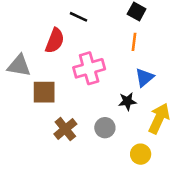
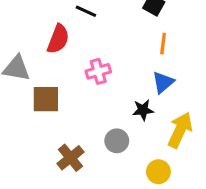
orange line: (134, 42) -> (163, 44), moved
pink cross: (89, 68) -> (98, 71), size x0.7
brown cross: (65, 129) -> (70, 158), moved

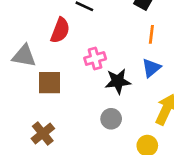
black star: (143, 110) -> (118, 81), moved, size x1.4
brown cross: (70, 158) -> (43, 134), moved

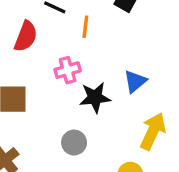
orange line: (151, 34) -> (85, 27), moved
gray circle: (111, 119) -> (74, 143), moved

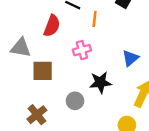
black star: (95, 97) -> (100, 82), moved
gray circle: (74, 143) -> (75, 101), moved

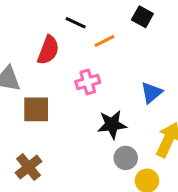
orange line: (95, 19) -> (104, 41), turned 56
gray circle: (75, 101) -> (126, 158), moved

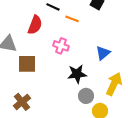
orange line: (104, 41) -> (72, 19), turned 48
pink cross: (88, 82) -> (61, 46), turned 35

